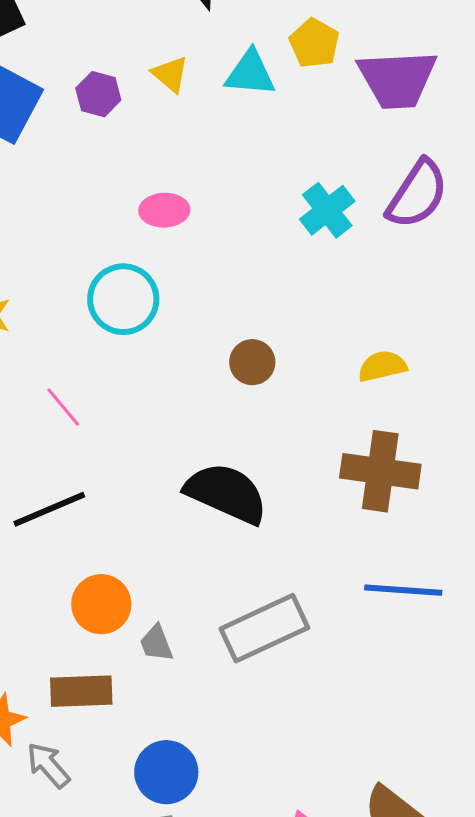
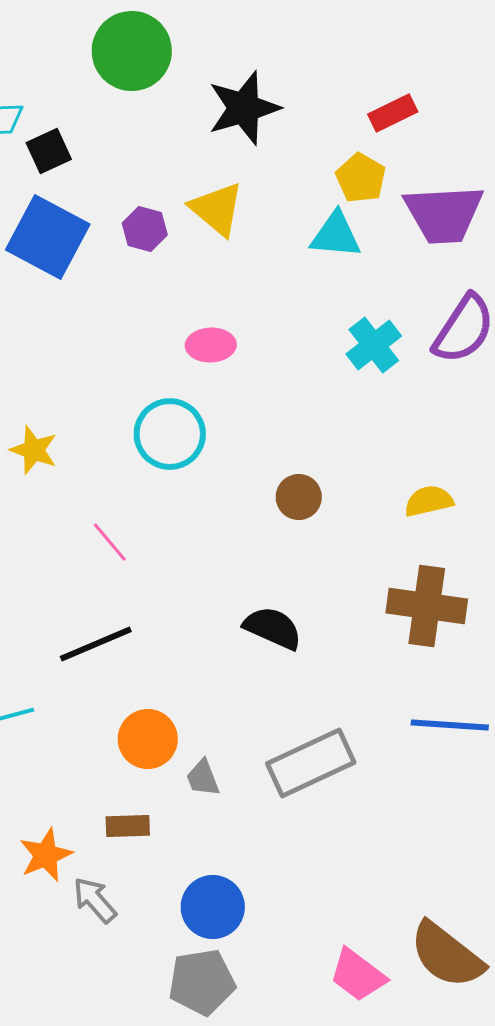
cyan triangle: (250, 73) -> (336, 235), moved
yellow triangle: (170, 74) -> (217, 209), size x1.5
black semicircle: (226, 493) -> (273, 628), size x0.7
brown rectangle: (81, 691) -> (128, 826), size x0.7

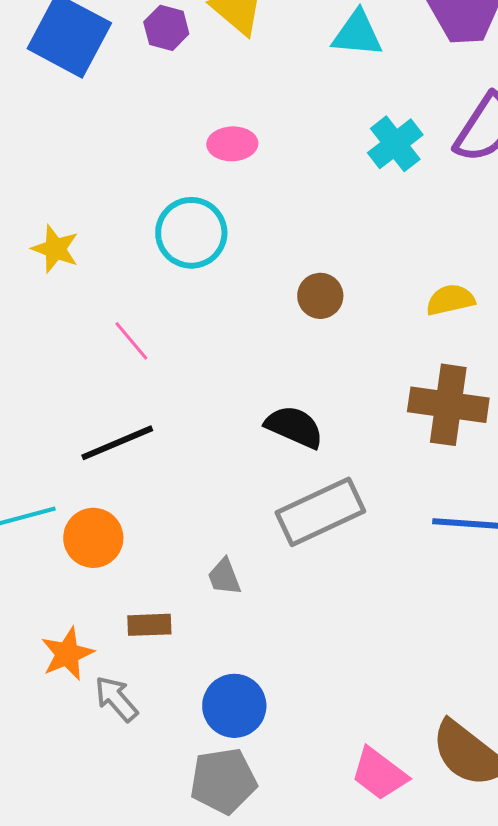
orange circle: (148, 739) -> (93, 538), moved
gray rectangle: (311, 763) -> (320, 512), moved

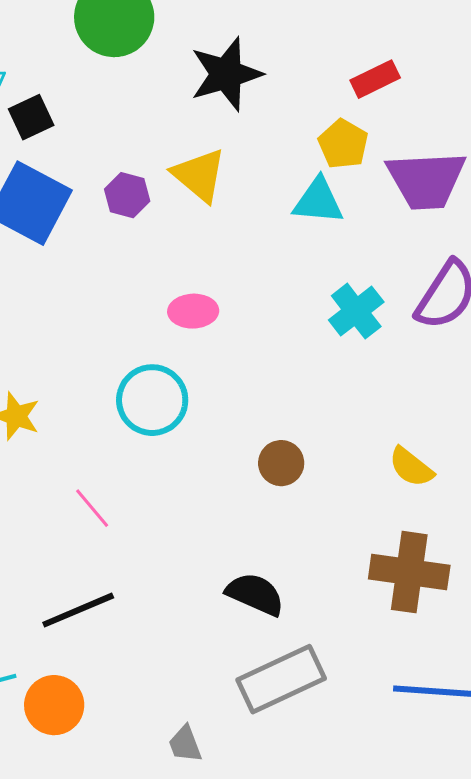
yellow semicircle: (450, 300) -> (411, 467), turned -129

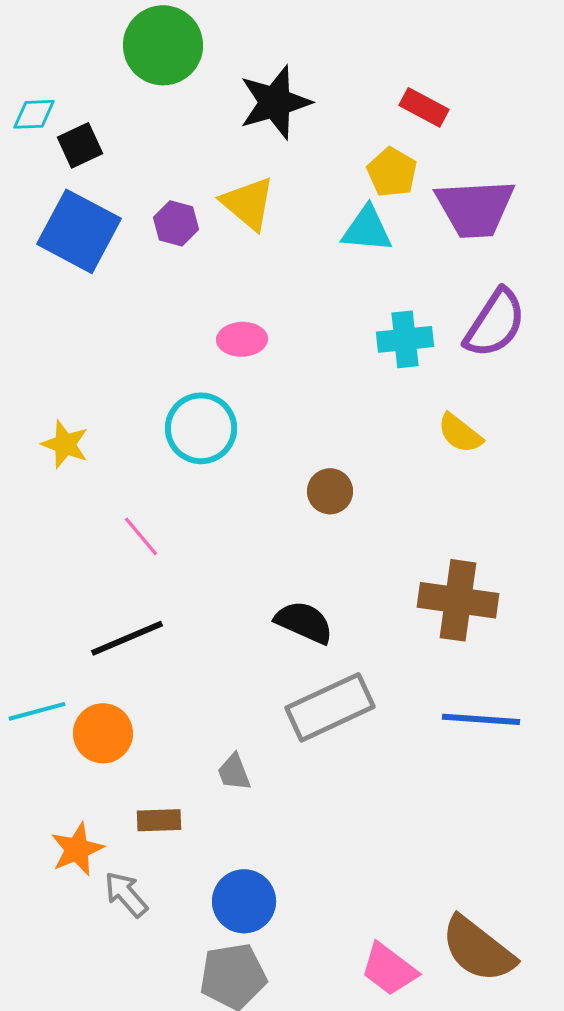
red rectangle: (375, 79) -> (424, 107), turned 54
cyan cross: (356, 311) -> (405, 339), turned 32
yellow semicircle: (411, 467) -> (460, 433), moved

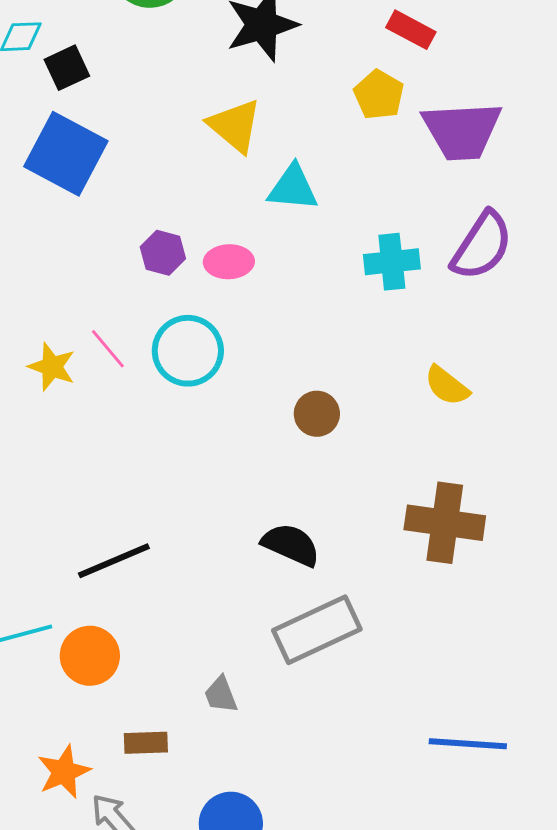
purple hexagon: (176, 223) -> (163, 253), moved
cyan triangle: (367, 229) -> (293, 188), moved
yellow semicircle: (460, 433) -> (447, 386), moved
pink line: (141, 536) -> (108, 349), moved
blue line: (481, 719) -> (468, 744), moved

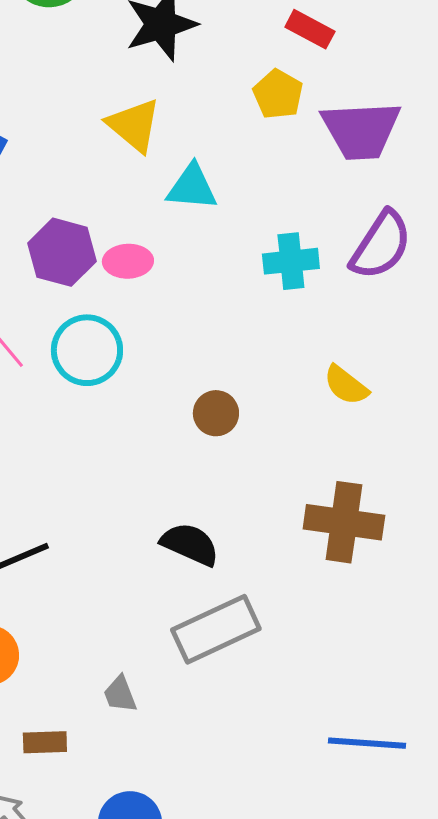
purple hexagon: (163, 253) -> (62, 252), size x1.5

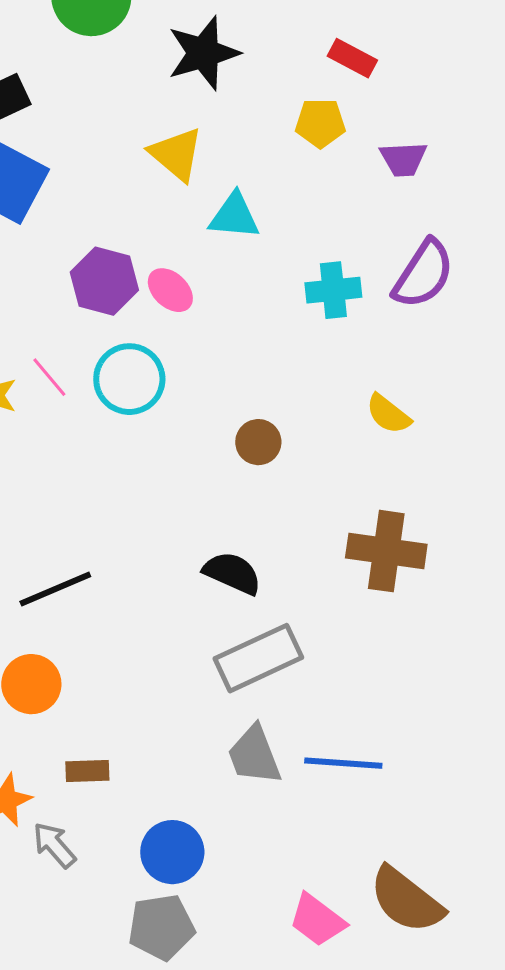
yellow pentagon: (278, 94) -> (320, 123), turned -30
purple trapezoid: (361, 130) -> (403, 159), size x0.6
pink ellipse: (128, 261) -> (170, 290), turned 45
gray trapezoid: (120, 694) -> (254, 755), moved, size x1.6
blue line: (367, 743) -> (343, 763), moved

